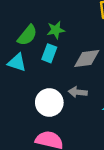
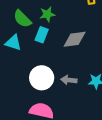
green semicircle: (27, 35) -> (22, 19), turned 96
gray arrow: (78, 92) -> (69, 80), moved

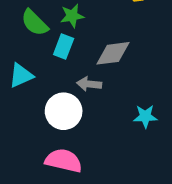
cyan triangle: (13, 43) -> (21, 75), moved, turned -42
gray arrow: (69, 80) -> (89, 84), moved

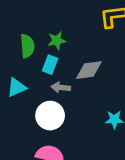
green semicircle: (35, 23) -> (27, 46), turned -140
gray arrow: (89, 84) -> (61, 87), moved

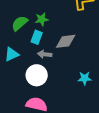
green semicircle: (27, 46) -> (20, 23), turned -126

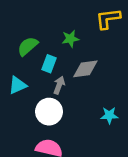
green star: (42, 19) -> (70, 39), moved
gray arrow: (45, 54) -> (59, 85), turned 104

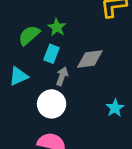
green star: (70, 39) -> (57, 27), moved, turned -30
cyan star: (109, 115) -> (115, 108), turned -30

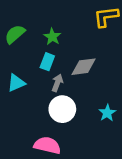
green semicircle: (29, 35) -> (15, 34), moved
white circle: (52, 104) -> (62, 109), moved

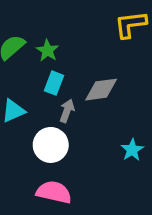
green star: (52, 37) -> (47, 50), moved
white circle: (62, 109) -> (51, 145), moved

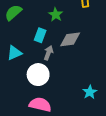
green star: (47, 50) -> (56, 15), moved
cyan star: (132, 150) -> (90, 92), moved

